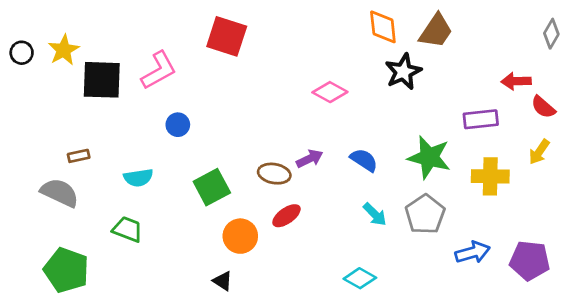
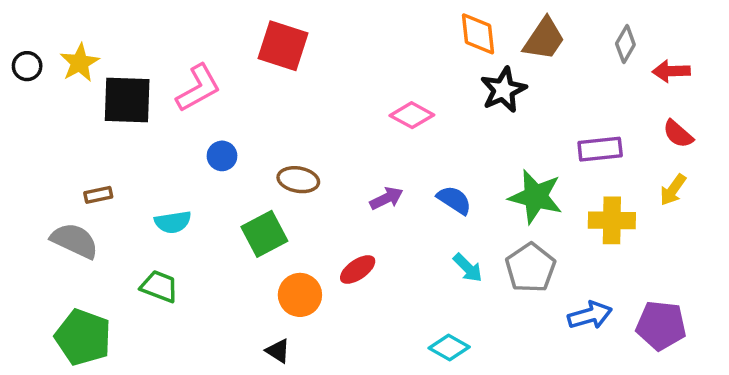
gray diamond: (551, 34) -> (625, 44), moved
red arrow: (516, 81) -> (671, 71), moved
brown ellipse: (274, 174) -> (298, 180), moved

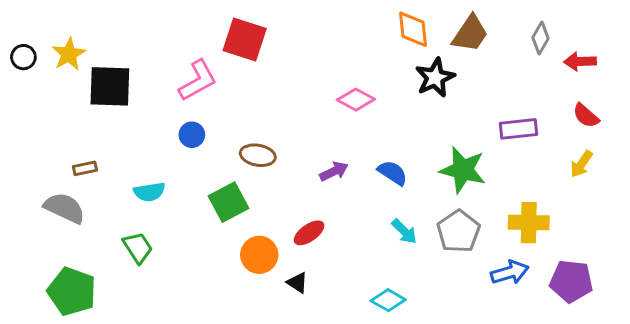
pink L-shape: (198, 88) -> (198, 81), moved
yellow cross: (612, 220) -> (529, 223), moved
green trapezoid: (159, 286) -> (138, 247), turned 36
black triangle: (278, 351) -> (297, 283), moved

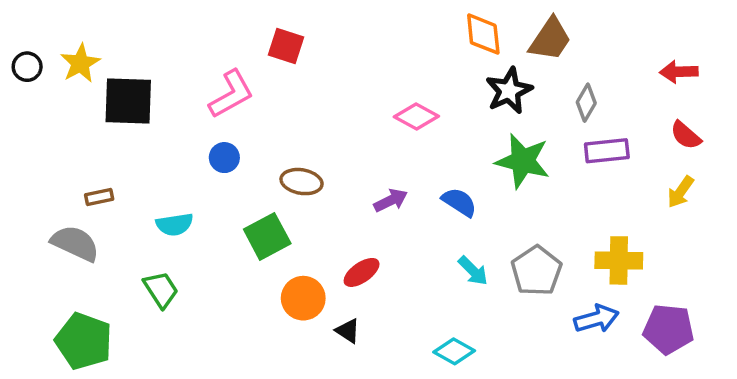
gray diamond: (540, 38) -> (586, 103), moved
red square: (245, 40) -> (286, 46), size x0.7
green star: (463, 170) -> (523, 161), moved

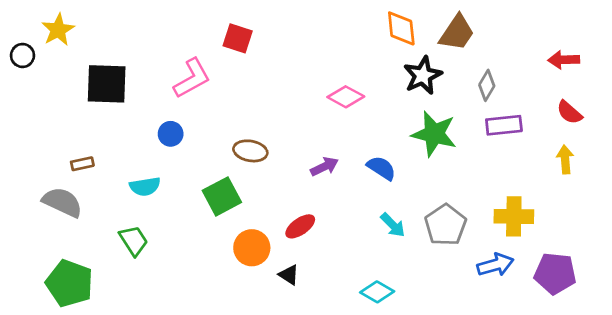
yellow star: (80, 63) -> (58, 30), moved
blue circle: (224, 158) -> (171, 134), moved
yellow arrow: (681, 192) -> (565, 159), turned 140

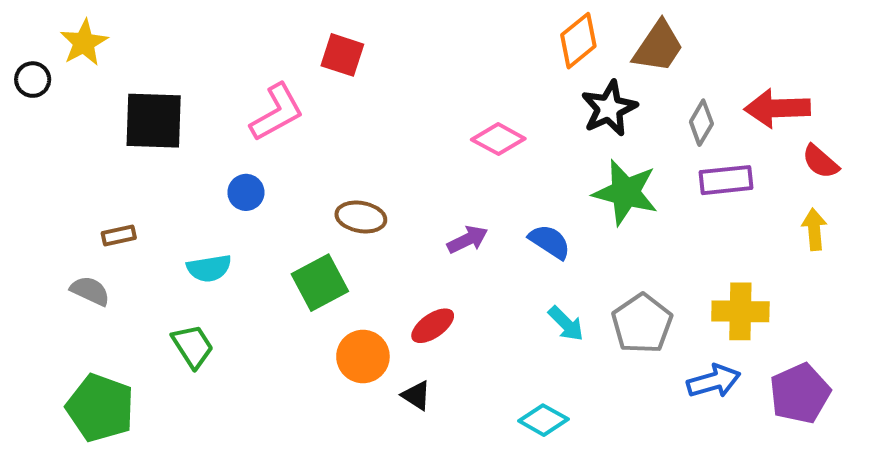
orange diamond: (401, 28) -> (578, 41), turned 57
red arrow: (564, 60) -> (777, 108), moved, size x1.4
gray semicircle: (62, 202) -> (90, 291), size x0.7
purple pentagon: (555, 273) -> (800, 393), turned -30

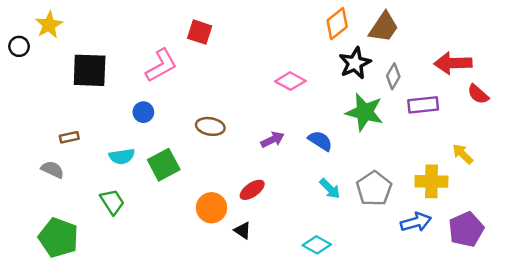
gray diamond: (701, 123) -> (393, 76), moved
yellow arrow: (814, 229) -> (463, 154), moved, turned -40
green square: (320, 283) -> (164, 165), moved

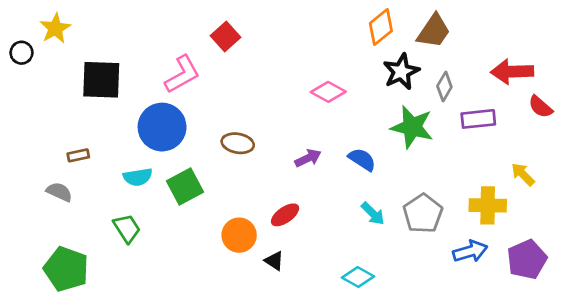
red square: (200, 32) -> (226, 36), turned 30
blue circle: (143, 112) -> (162, 127), size x2.0

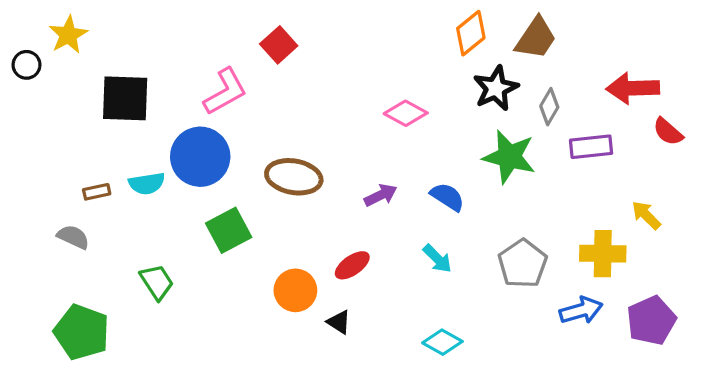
brown ellipse: (238, 143) -> (294, 177), size x1.4
cyan semicircle: (138, 177) -> (147, 183), moved
cyan arrow: (373, 214) -> (437, 259), moved

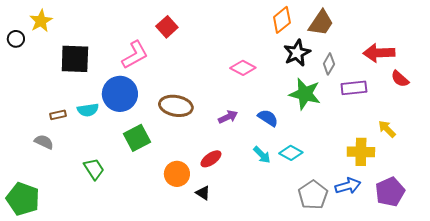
gray pentagon: (523, 264) -> (313, 195), moved
green pentagon: (82, 332) -> (23, 199), moved
cyan diamond: (442, 342) -> (291, 153), moved

